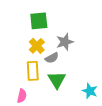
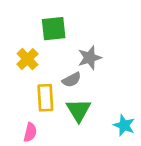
yellow cross: (37, 46) -> (27, 59), moved

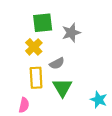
gray star: (90, 58) -> (71, 33), moved
yellow cross: (27, 59) -> (34, 47), moved

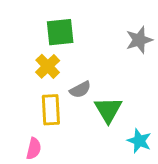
gray star: (71, 33) -> (139, 40), moved
green triangle: (62, 88) -> (108, 110), moved

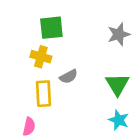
yellow cross: (48, 66) -> (41, 57), turned -30
green triangle: (108, 110) -> (117, 84), moved

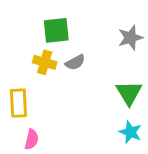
gray semicircle: (69, 76) -> (75, 62), moved
yellow rectangle: (44, 94) -> (18, 103), moved

